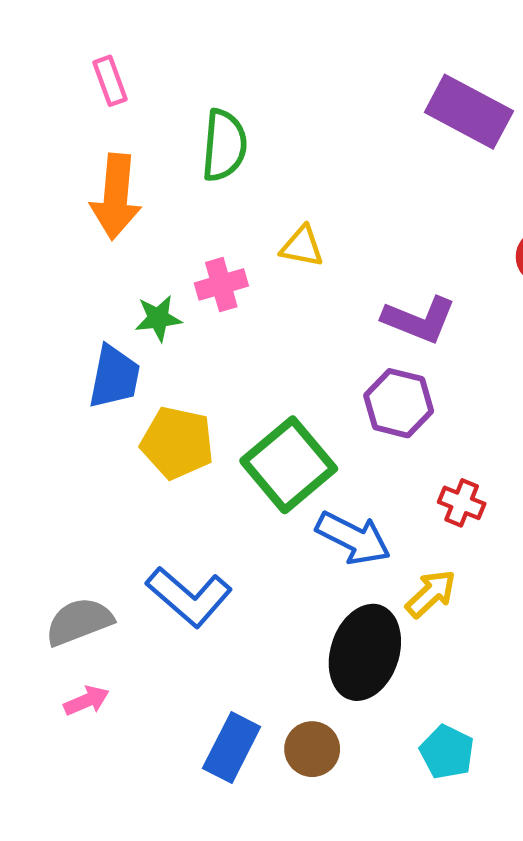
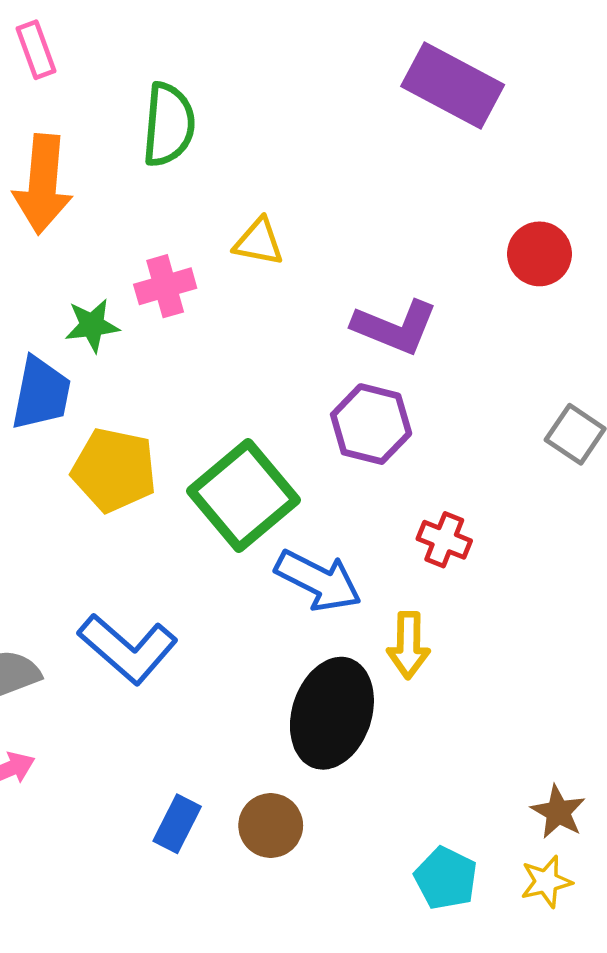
yellow arrow: (431, 594) -> (408, 645), turned 134
blue rectangle: (232, 748) -> (177, 824), size x0.7
cyan pentagon: (447, 752) -> (446, 878), moved

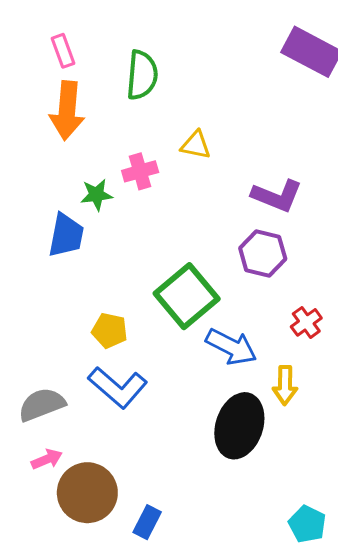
pink rectangle: (36, 50) -> (63, 51), moved
yellow pentagon: (114, 470) -> (110, 331), moved, size x0.7
red cross: (444, 540) -> (306, 322), turned 32
blue rectangle: (177, 824) -> (147, 522), moved
brown circle: (271, 826) -> (87, 493), moved, size x1.6

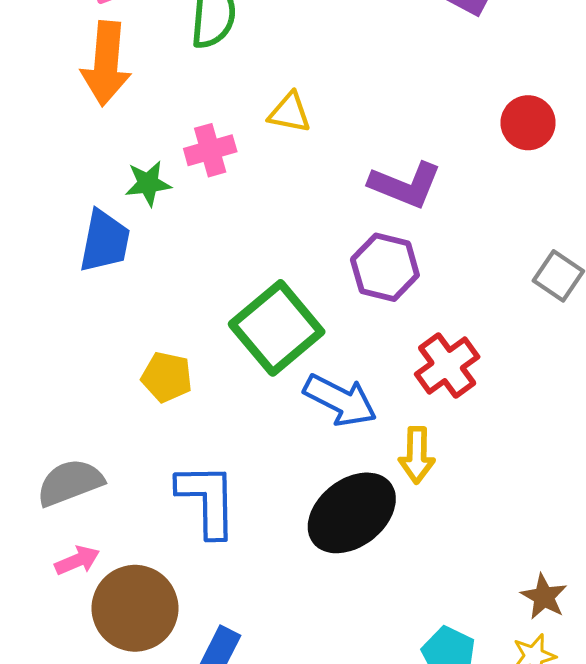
red cross: (306, 322) -> (447, 365), size x1.4
blue L-shape: (118, 387) -> (207, 500), moved, turned -132
black ellipse: (239, 426) -> (352, 513), turned 34

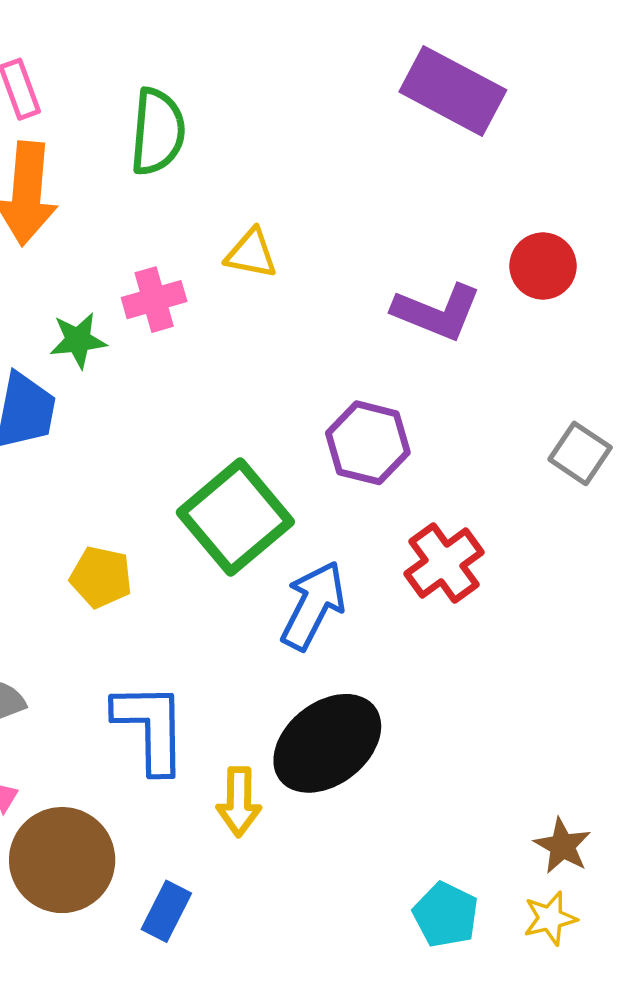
purple L-shape: (405, 185) -> (437, 312), moved
blue arrow: (340, 400) -> (313, 605), turned -90
yellow arrow: (417, 455) -> (239, 802), moved

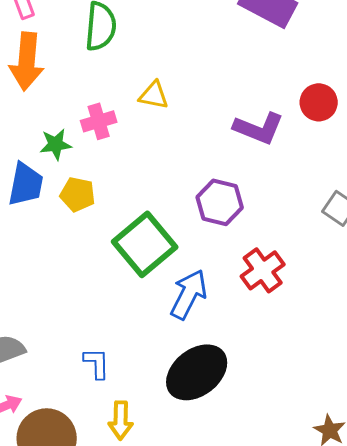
yellow pentagon: (101, 577) -> (78, 194), moved
blue L-shape: (150, 727) -> (97, 363), size x0.6
yellow arrow: (239, 802) -> (121, 420), moved

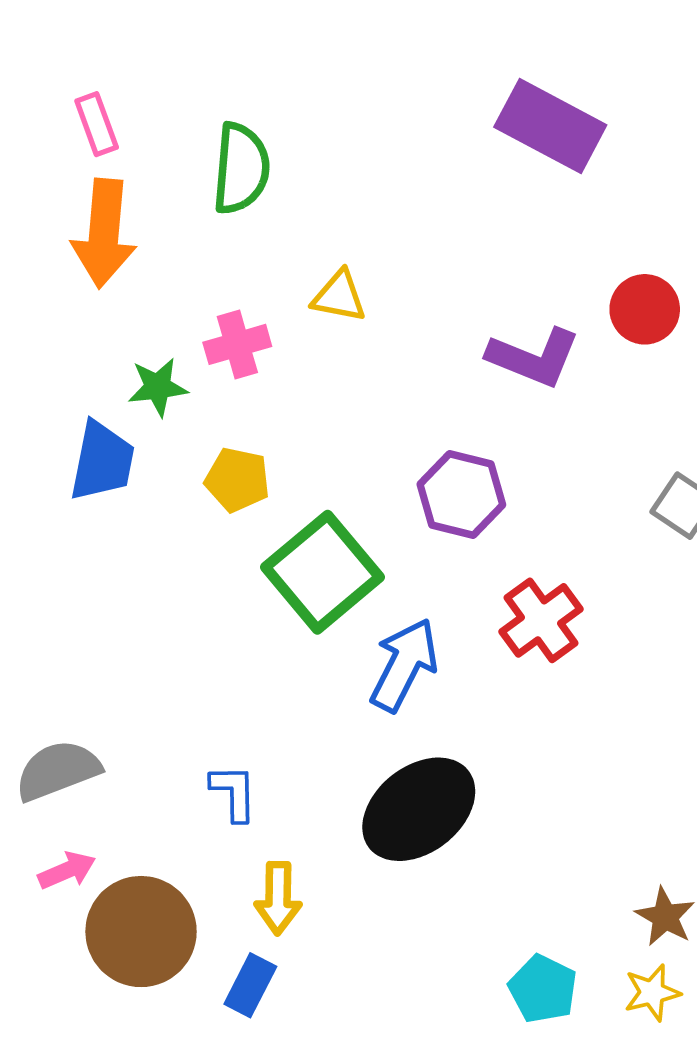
yellow pentagon: (78, 194) -> (237, 480), moved

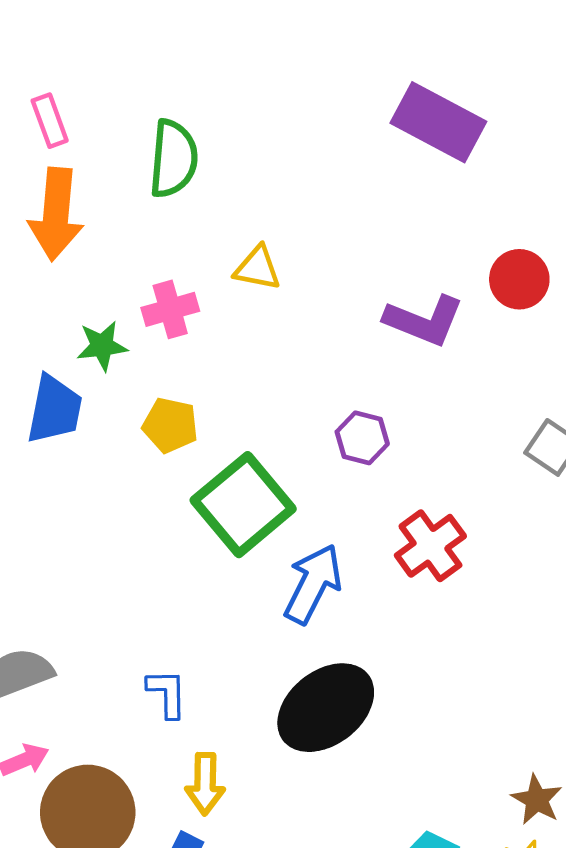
purple hexagon: (461, 494) -> (362, 438), size x0.7

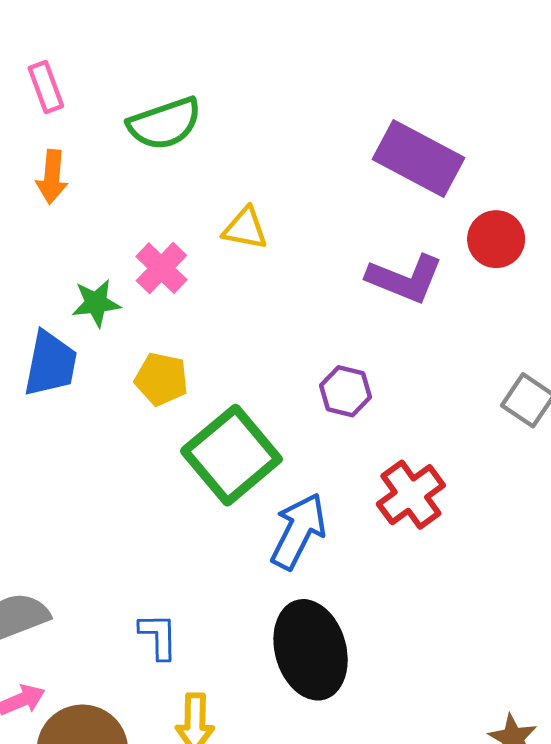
purple rectangle: (438, 122) -> (419, 159), moved
green semicircle: (173, 159) -> (165, 124), turned 66
orange arrow: (56, 214) -> (52, 177), size x0.6
pink cross: (170, 309) -> (161, 268), turned -30
black ellipse: (326, 708) -> (311, 650), turned -68

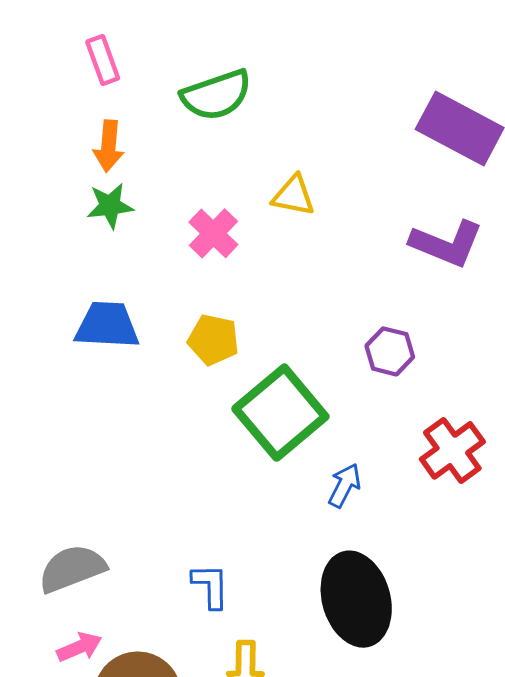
green star: (96, 303) -> (110, 206), moved
blue trapezoid: (50, 364) -> (107, 325), turned -98
blue arrow: (298, 531) -> (345, 485), size x0.6

